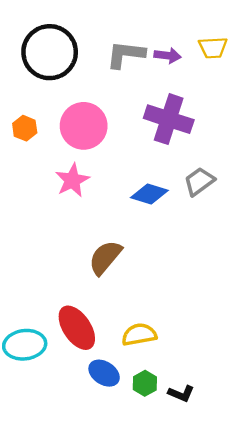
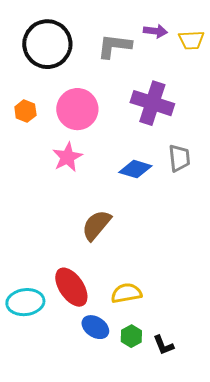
purple arrow: (168, 56) -> (155, 31), moved
gray trapezoid: (199, 181) -> (179, 158), turned 120
black L-shape: (181, 393) -> (163, 345), turned 45

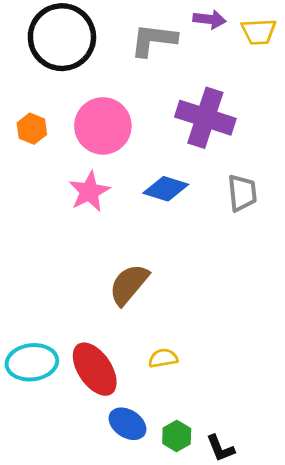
blue diamond: (135, 169) -> (166, 189), moved
yellow semicircle: (126, 293) -> (163, 358), moved, size x0.7
cyan ellipse: (25, 302) -> (32, 362), moved

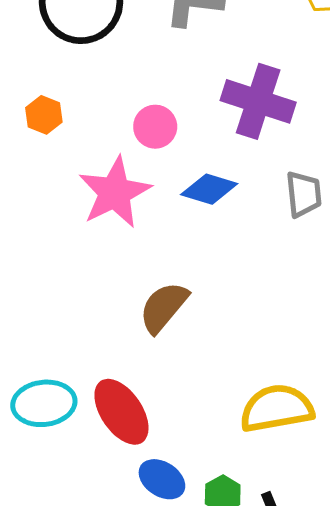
pink circle: (103, 126) -> (155, 127), moved, size x0.6
pink star: (89, 192) -> (115, 192), size x1.4
yellow semicircle: (163, 358) -> (277, 408), moved, size x2.0

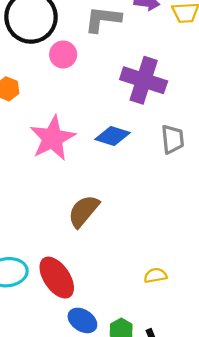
pink circle: (155, 127) -> (63, 55), moved
yellow semicircle: (277, 408) -> (155, 275), size x0.5

